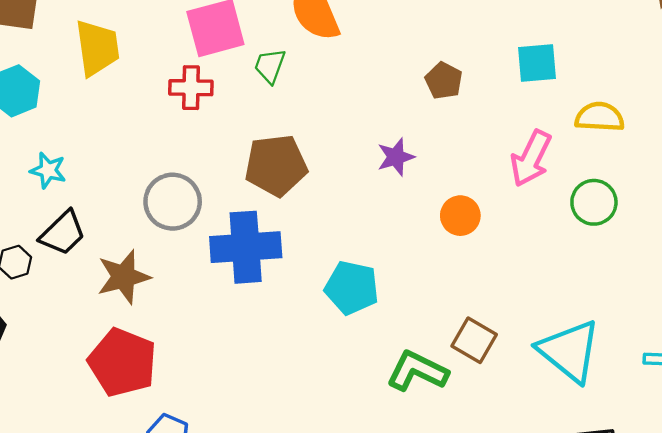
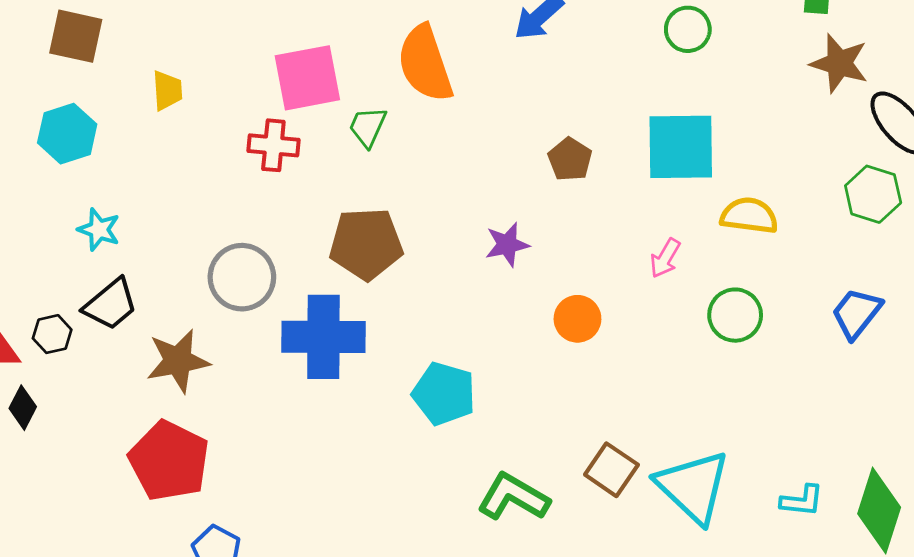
yellow trapezoid: (97, 48) -> (167, 90), size x0.6
cyan square: (537, 63) -> (681, 147), size x1.5
pink arrow: (531, 158) -> (665, 258), size x0.6
brown square: (474, 340) -> (611, 470), moved

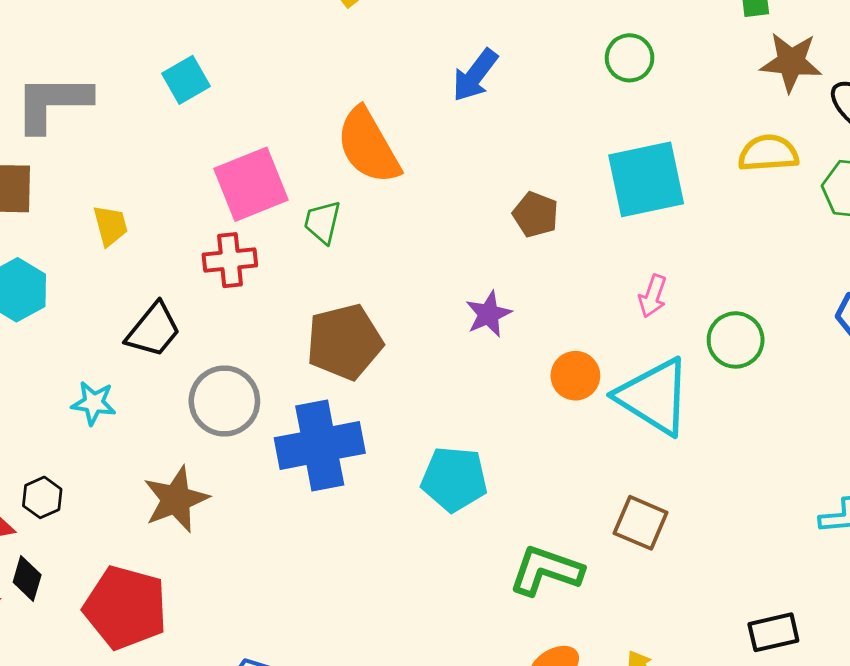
yellow semicircle: (749, 216) -> (768, 153), moved
cyan star: (99, 230) -> (94, 403), moved
black trapezoid: (111, 304) -> (153, 330), moved
red pentagon: (169, 461) -> (125, 608), moved
cyan triangle: (693, 487) -> (654, 397), moved

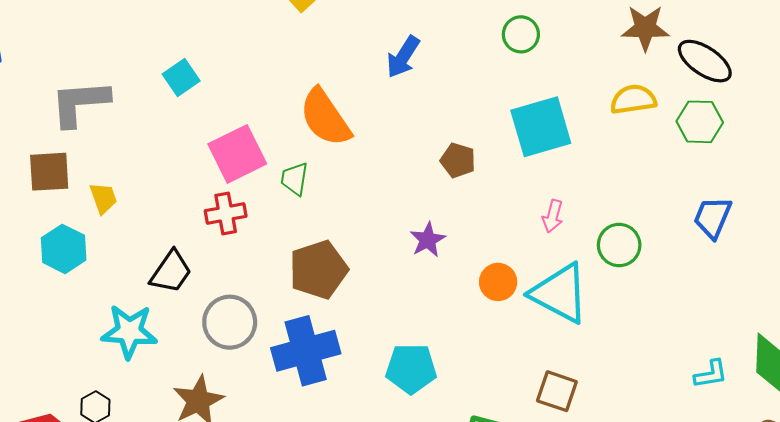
yellow trapezoid: (110, 226) -> (103, 198), moved
cyan star: (94, 403) -> (129, 331), size x1.6

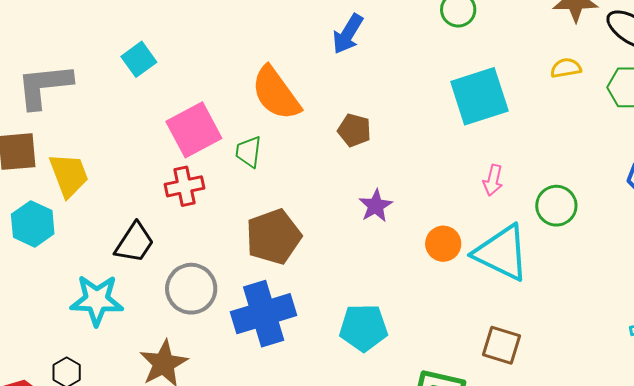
yellow semicircle: (633, 99) -> (566, 68), size x0.7
brown pentagon: (458, 160) -> (354, 130), moved
yellow trapezoid: (103, 198) -> (69, 175), size x1.5

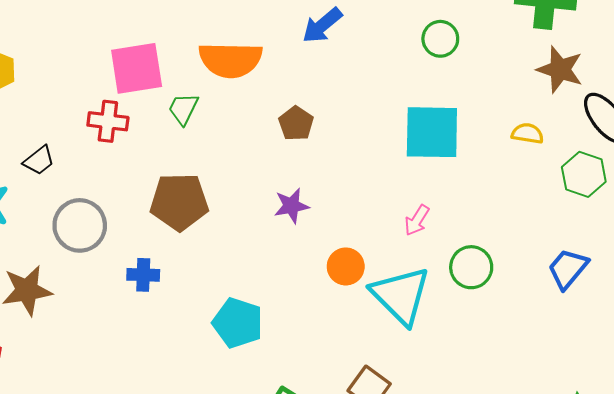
orange semicircle: (276, 93) -> (230, 60), turned -72
black trapezoid: (134, 243) -> (39, 160), size x0.7
blue cross: (264, 314) -> (143, 275), size x0.5

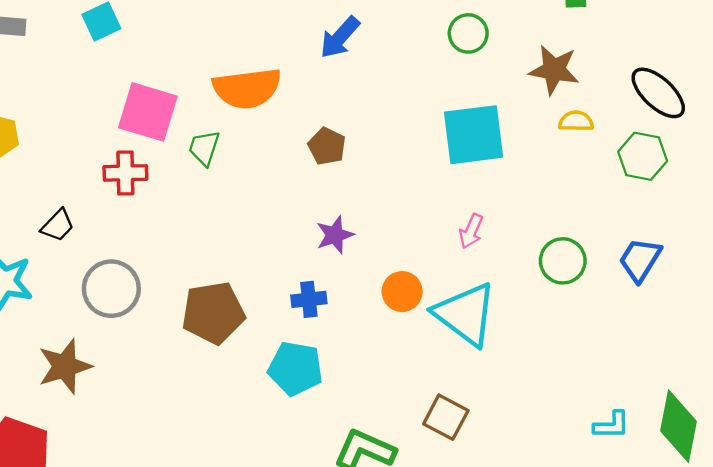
pink square: (137, 68) -> (148, 112), turned 34
brown star: (560, 69) -> (554, 70), moved
brown pentagon: (179, 202) -> (213, 313), moved
green circle: (471, 267) -> (563, 261), moved
blue cross: (143, 275) -> (309, 299), moved

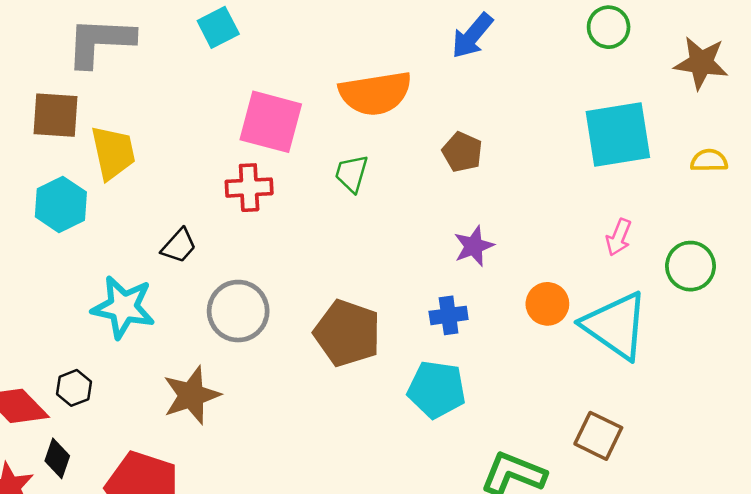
yellow semicircle: (576, 121) -> (709, 161), moved
green trapezoid: (204, 148) -> (352, 173), moved
green circle: (563, 261) -> (691, 266), moved
brown pentagon: (213, 313) -> (347, 333), turned 30

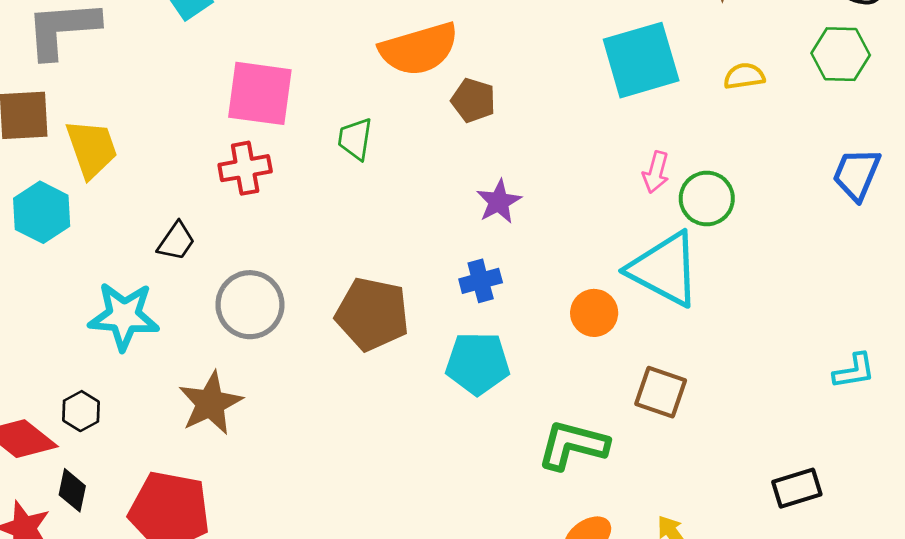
orange semicircle: (375, 93) -> (419, 49), moved
green circle: (691, 266) -> (707, 198), moved
orange circle: (547, 304) -> (594, 313), moved

